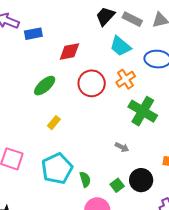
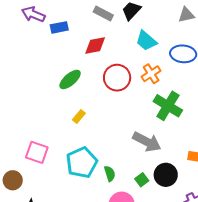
gray rectangle: (132, 19) -> (103, 14), moved
gray arrow: (122, 147) -> (147, 142), size x2.0

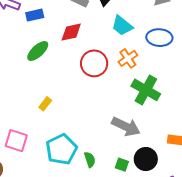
green ellipse: (70, 79) -> (38, 51), moved
yellow rectangle: (79, 117) -> (45, 104), moved
green square: (142, 180) -> (122, 165), turned -32

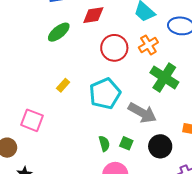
cyan pentagon: (61, 149) -> (105, 94), moved
green square: (122, 165) -> (126, 143), moved

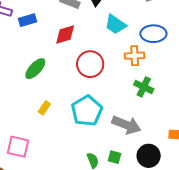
green ellipse: (59, 32) -> (35, 69), moved
orange cross: (148, 45) -> (135, 56), moved, turned 36
green cross: (164, 77) -> (144, 87), size x0.7

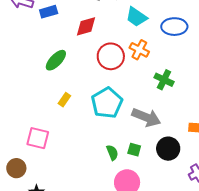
orange cross: (135, 56) -> (139, 50), moved, turned 30

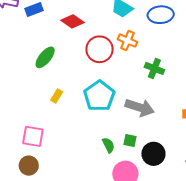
red diamond: (86, 26) -> (73, 21), turned 55
black circle: (168, 149) -> (153, 154), moved
brown circle: (16, 168) -> (29, 166), moved

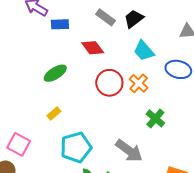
cyan pentagon: (99, 96) -> (76, 147), moved

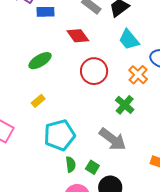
orange cross: (139, 83) -> (138, 75), moved
green cross: (155, 118) -> (125, 105), moved

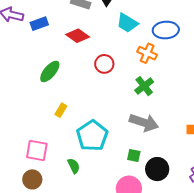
red circle: (94, 71) -> (104, 64), size x0.7
green cross: (125, 105) -> (144, 86), turned 30
green semicircle: (71, 164) -> (74, 166), moved

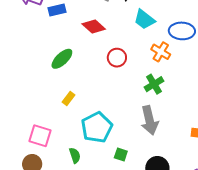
gray arrow: (144, 123) -> (149, 120), turned 52
green square: (134, 155) -> (121, 155), moved

